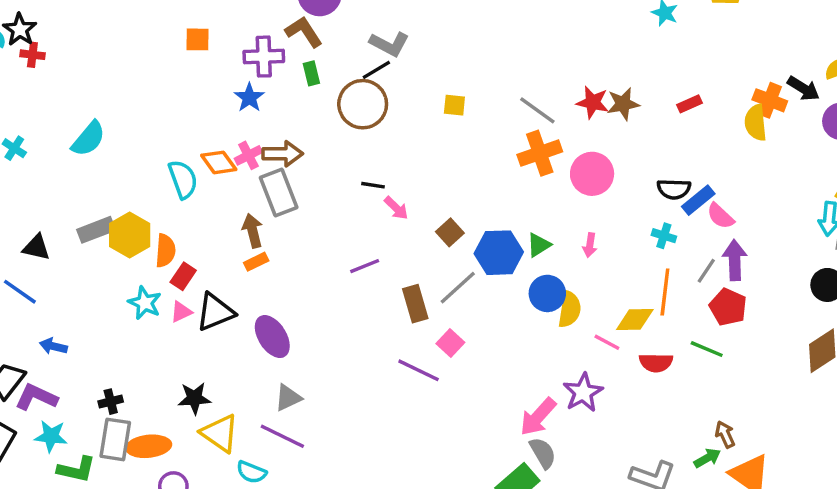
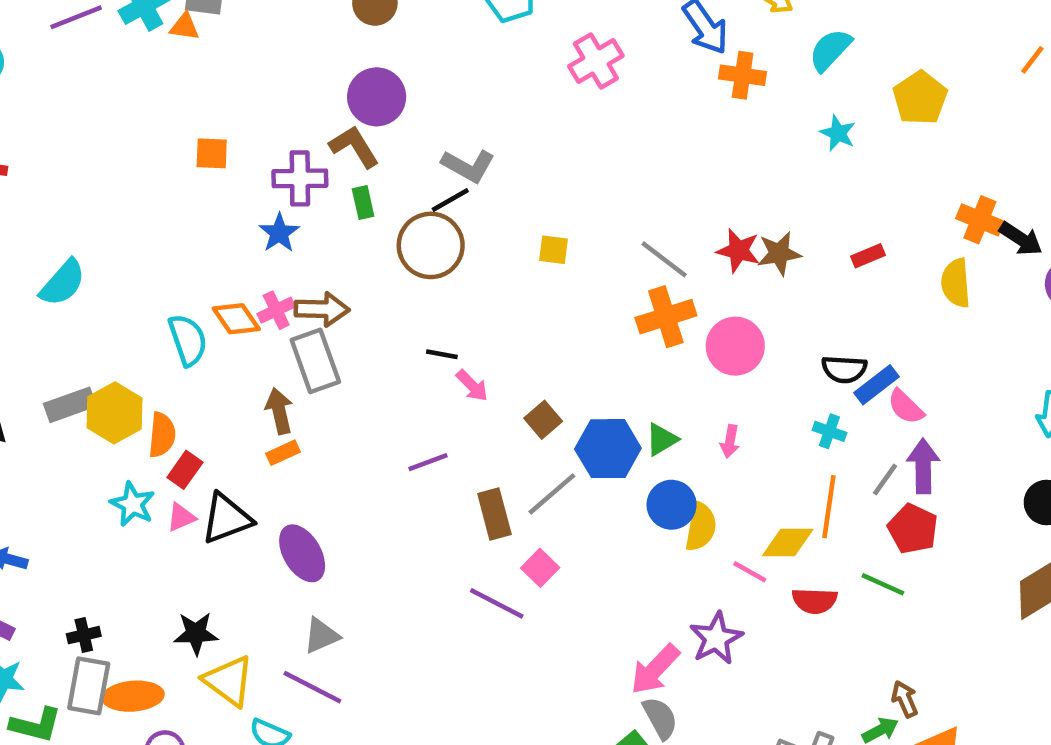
orange cross: (770, 100) -> (980, 220), moved

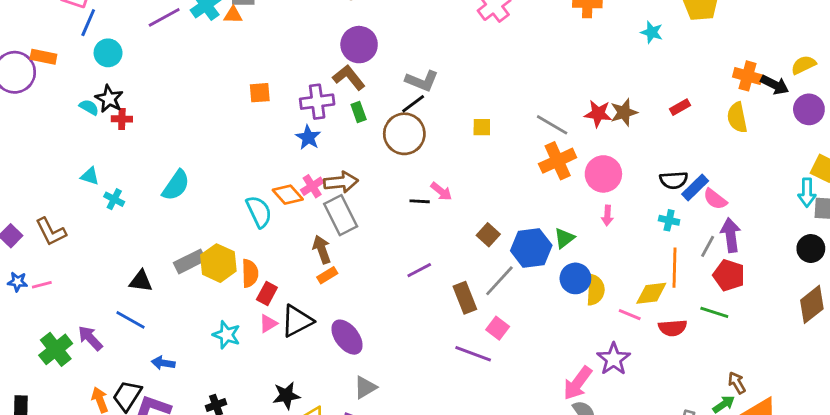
pink arrow: (472, 386) -> (441, 191), moved
pink arrow: (730, 441) -> (607, 216), moved
cyan star: (133, 504) -> (227, 335), moved

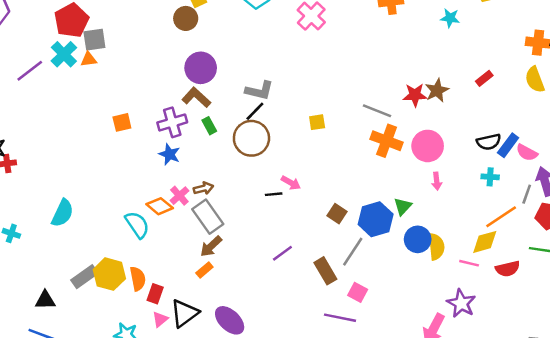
orange cross: (558, 161) -> (387, 141), turned -36
brown arrow: (341, 182) -> (204, 188), size x0.7
brown arrow: (322, 249) -> (211, 246), moved, turned -105
orange line: (674, 268) -> (501, 217), turned 64

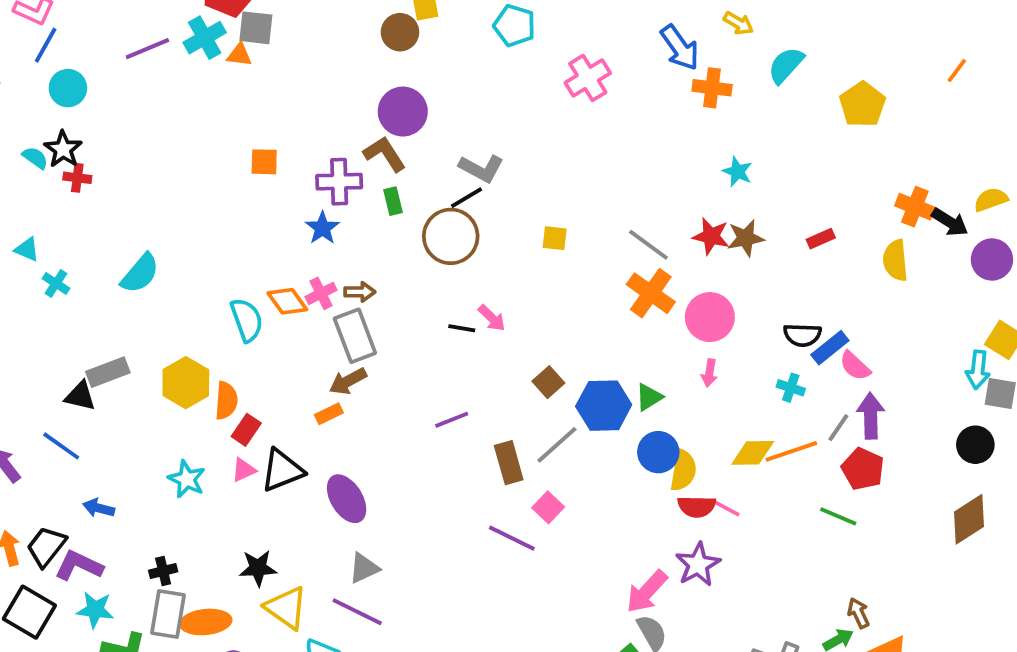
cyan star: (450, 18) -> (737, 172), moved
yellow diamond: (485, 242) -> (753, 453), moved
red semicircle: (508, 269) -> (697, 506), moved
gray rectangle: (85, 277) -> (108, 372), moved

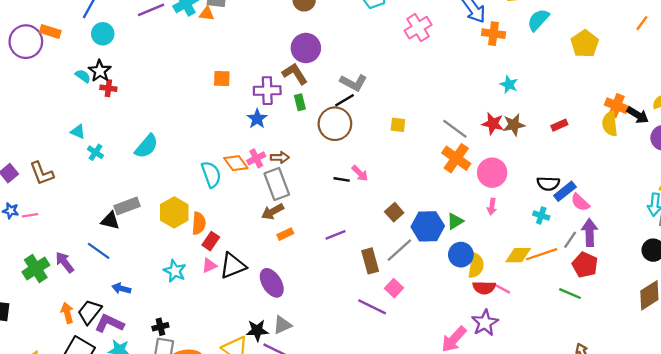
yellow semicircle: (895, 260) -> (610, 124), moved
orange rectangle: (329, 414) -> (285, 234), moved
black star: (258, 568) -> (257, 330), moved

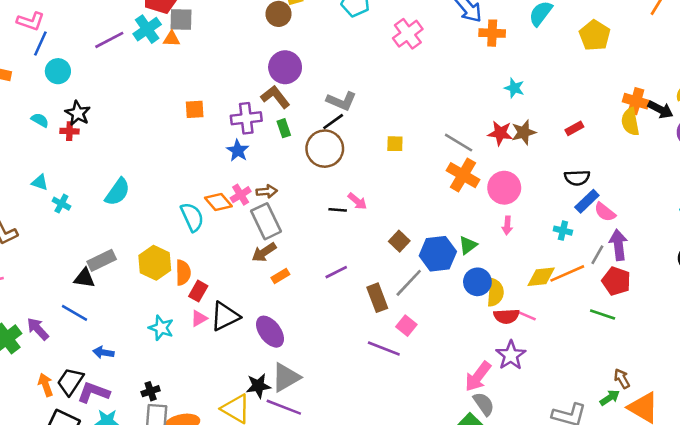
black star: (100, 71) -> (78, 113), moved
black semicircle: (548, 184) -> (577, 178), moved
gray triangle: (282, 325) -> (286, 377), size x1.4

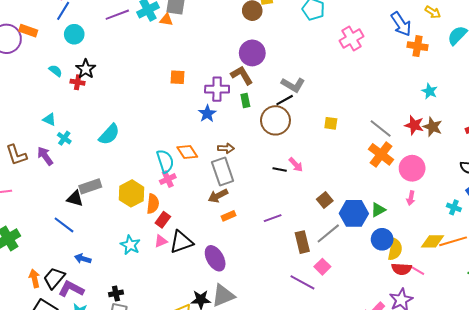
brown star: (524, 132) -> (433, 127), turned 30
pink cross: (241, 195) -> (168, 179), moved
purple arrow: (38, 329) -> (45, 156), moved

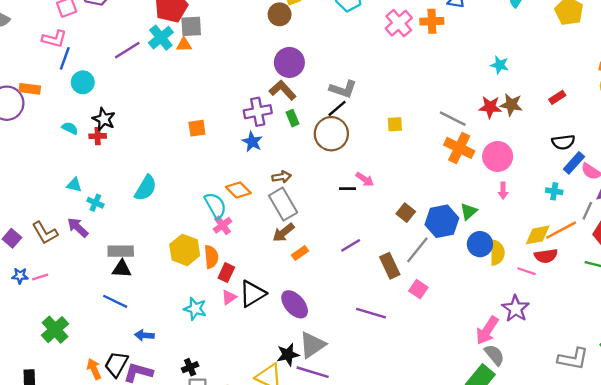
orange cross: (418, 46) -> (432, 21), moved
orange square: (177, 77) -> (197, 128), moved
gray rectangle: (90, 186) -> (121, 251), moved, turned 30
red semicircle: (402, 269) -> (546, 256), moved
purple line: (302, 282) -> (371, 313), moved

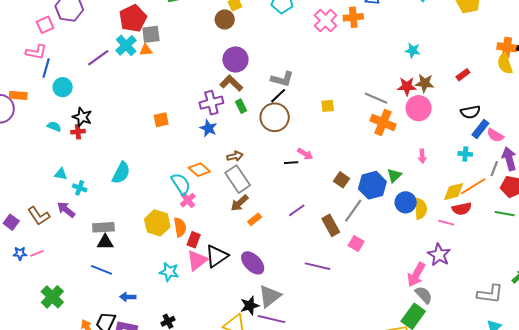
pink circle: (498, 156) -> (419, 108), moved
pink triangle: (229, 297) -> (197, 260), size x1.6

